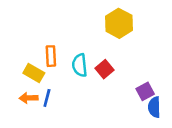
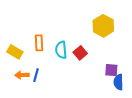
yellow hexagon: (119, 23) -> (103, 26), moved
yellow rectangle: (34, 73) -> (15, 52), moved
purple square: (145, 91) -> (111, 70), turned 32

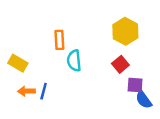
orange rectangle: (39, 43) -> (59, 40), moved
red square: (80, 53) -> (120, 64), moved
blue semicircle: (118, 82) -> (144, 100), turned -35

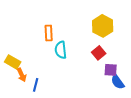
yellow rectangle: (18, 63) -> (13, 62), moved
orange arrow: (26, 91) -> (22, 75), turned -112
blue line: (44, 91) -> (36, 85), moved

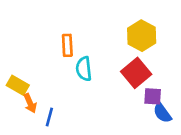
red square: (99, 53) -> (136, 73), size x1.5

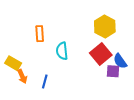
orange rectangle: (67, 45) -> (40, 34), moved
blue semicircle: (162, 113) -> (120, 61), moved
blue line: (49, 117) -> (45, 82), moved

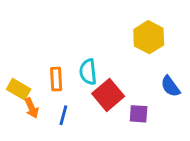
orange rectangle: (40, 34) -> (56, 79), moved
red square: (101, 54) -> (108, 95), moved
purple square: (113, 71) -> (139, 114), moved

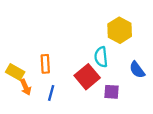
cyan semicircle: (88, 72) -> (101, 57), moved

